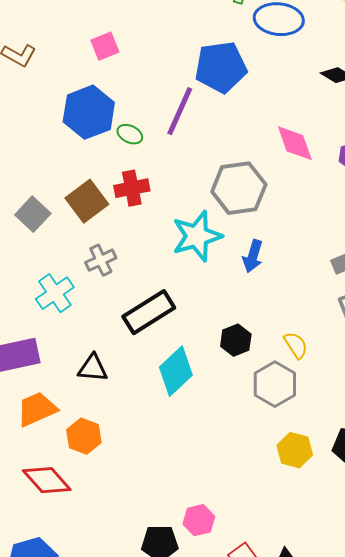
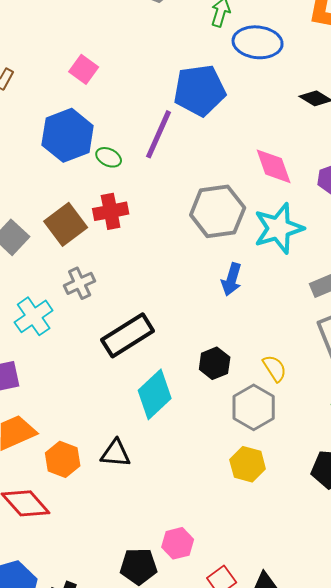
pink square: (105, 46) -> (84, 69), turned -32
cyan star: (197, 236) -> (279, 228), moved
black triangle: (93, 368) -> (116, 453), moved
yellow hexagon: (295, 450) -> (248, 464), moved

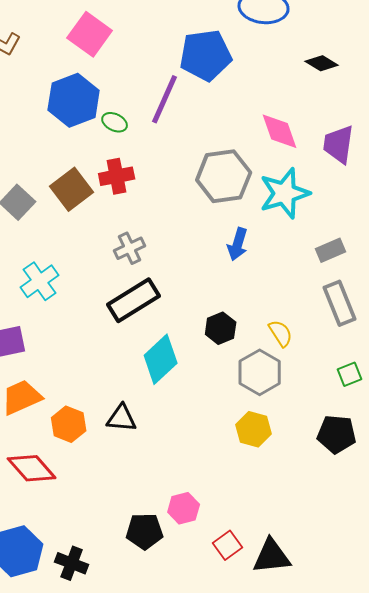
pink square: (84, 69) -> (90, 34), size x1.5
gray cross: (80, 283) -> (130, 248), moved

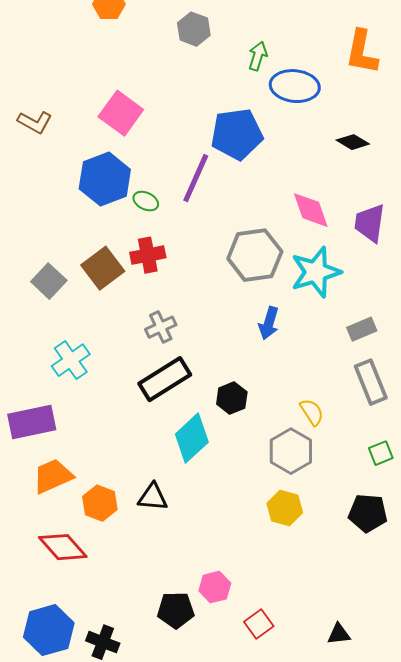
black hexagon: (221, 328) -> (232, 398), moved
black triangle: (272, 556) -> (339, 634), moved, size x0.6

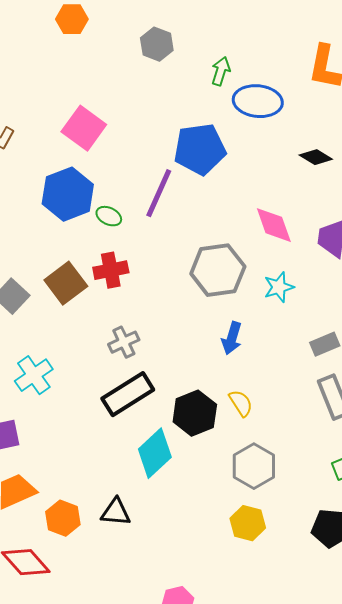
cyan star: (316, 272) -> (279, 287), size x0.6
black hexagon: (232, 398) -> (195, 413), size x1.4
yellow semicircle: (312, 412) -> (241, 403), moved

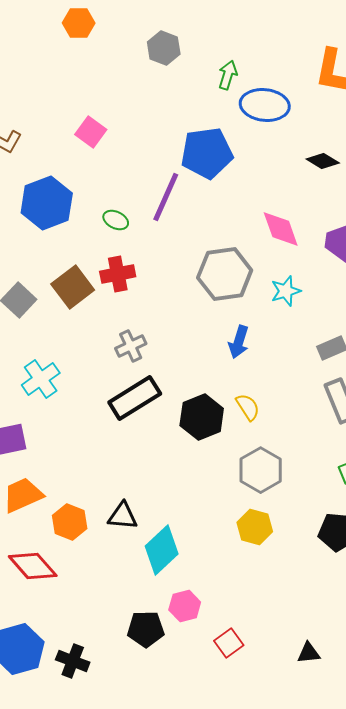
pink square: (84, 128) -> (91, 132), size x0.7
blue hexagon: (68, 194) -> (47, 203), moved
cyan diamond: (155, 453) -> (162, 550), moved

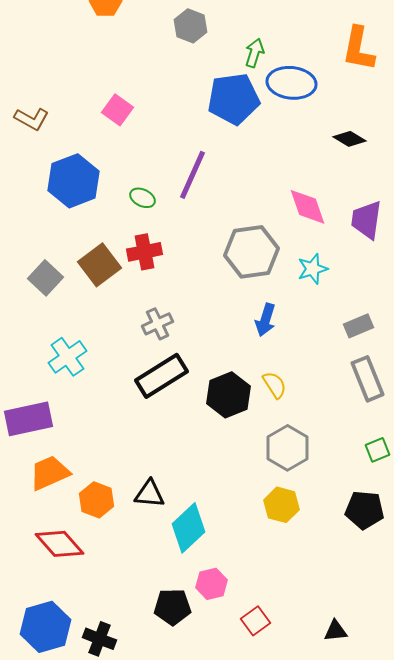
blue pentagon: (207, 153) -> (234, 99), moved

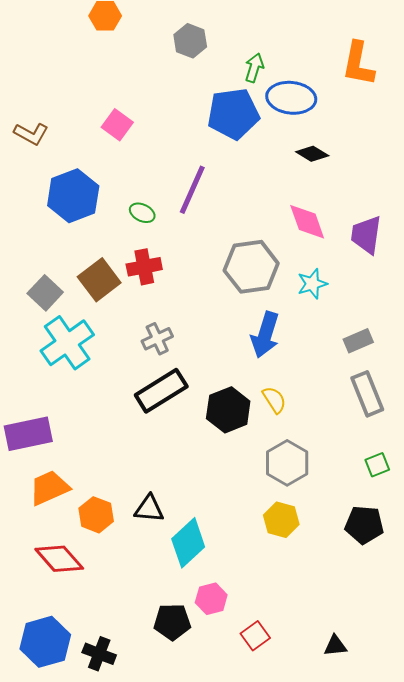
black diamond: (350, 139) -> (312, 154), moved
blue arrow: (266, 320) -> (265, 335), size x1.4
cyan cross: (68, 357) -> (67, 343), moved, size x1.4

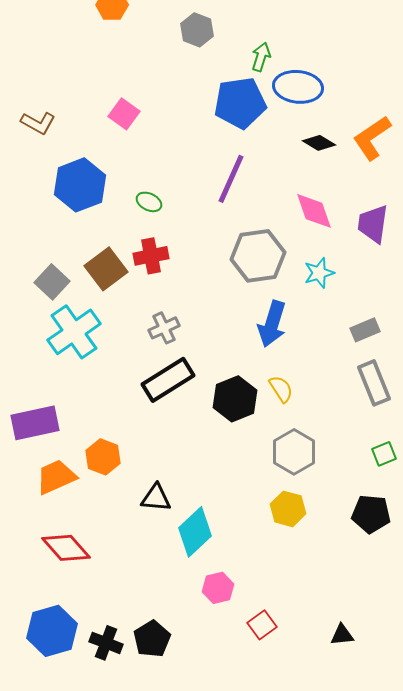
orange L-shape: (358, 64) -> (372, 138), moved, turned 45
purple line: (192, 190) -> (231, 179), moved
orange hexagon: (96, 515) -> (103, 457), moved
black pentagon: (172, 622) -> (152, 639), moved, turned -30

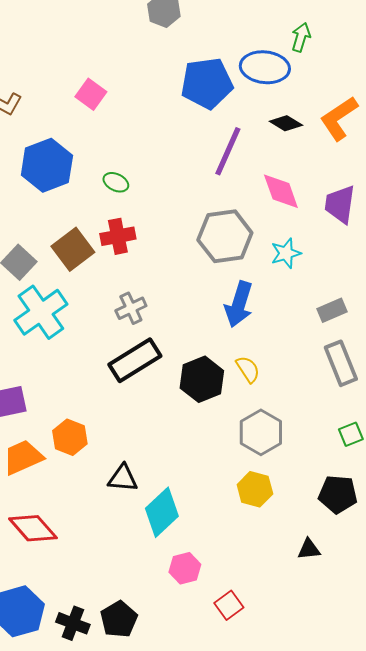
green arrow: (261, 57) -> (301, 37), moved
purple line: (231, 179) -> (228, 151), moved
black triangle: (342, 635) -> (309, 549), moved

